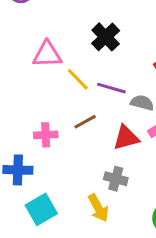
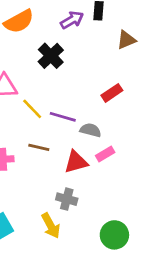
black cross: (106, 37) -> (51, 56), moved
brown line: (85, 122) -> (39, 147), turned 42

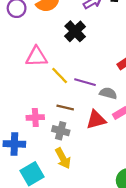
gray cross: (67, 199) -> (61, 131), moved
yellow arrow: (51, 226) -> (63, 158), moved

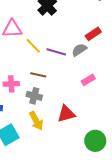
gray semicircle: (108, 93) -> (79, 50), moved, turned -49
red triangle: (96, 120) -> (66, 114), moved

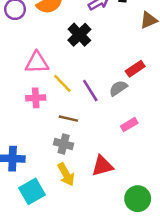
purple line: (56, 52) -> (90, 91), turned 42
pink cross: (11, 84) -> (36, 98), moved

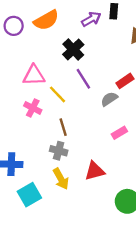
purple line: (90, 91) -> (83, 79), moved
pink cross: (36, 98) -> (33, 108), turned 30
brown line: (68, 119) -> (63, 127), turned 60

